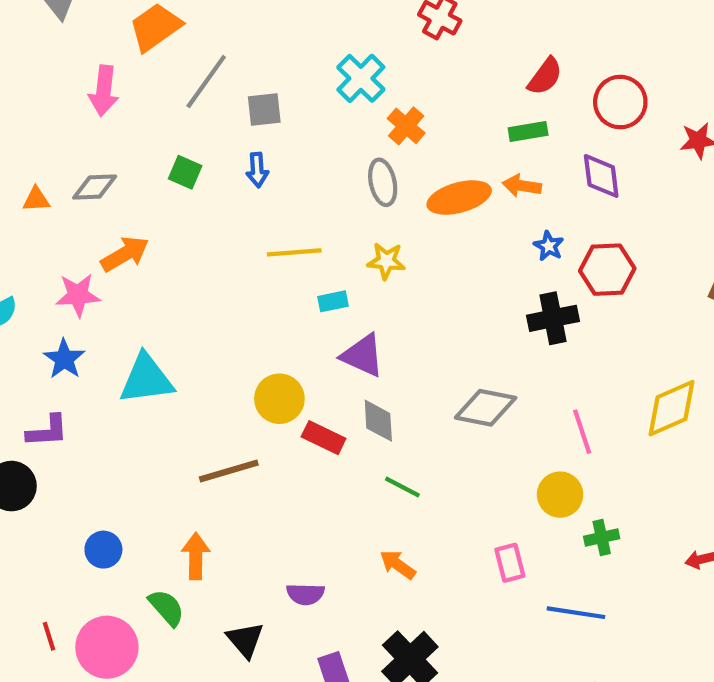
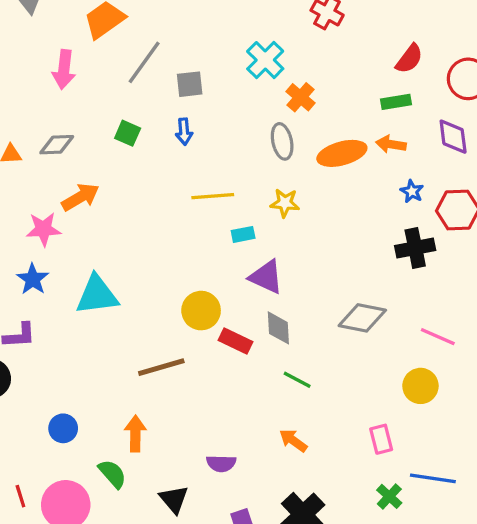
pink line: (582, 432) -> (438, 337), turned -48
green cross: (602, 537) -> (389, 496), moved, turned -35

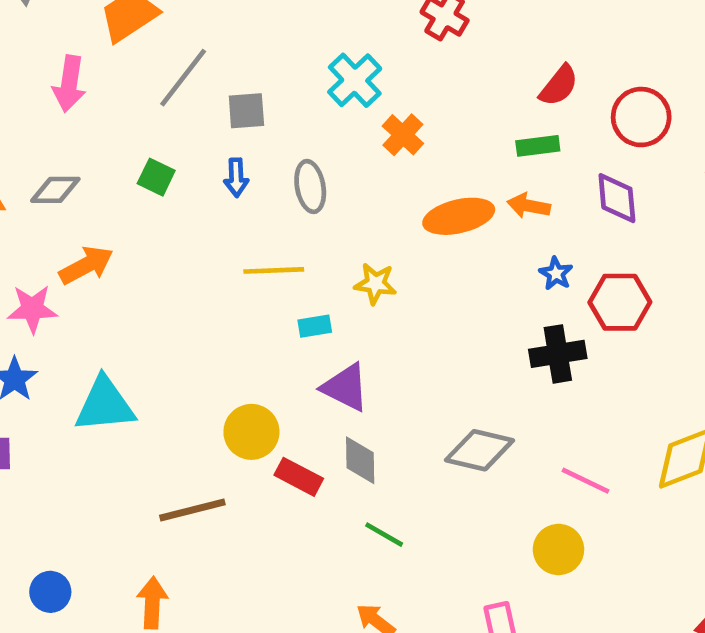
gray ellipse: (282, 141) -> (310, 186), moved

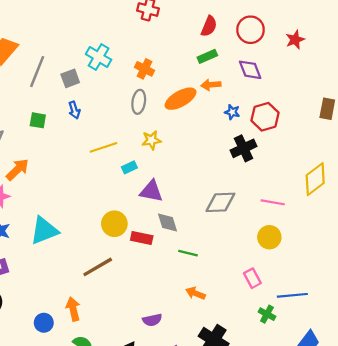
cyan cross: (355, 80) -> (99, 57), moved
gray ellipse: (310, 186) -> (139, 102), moved, turned 35
orange arrow: (152, 603) -> (73, 309), moved

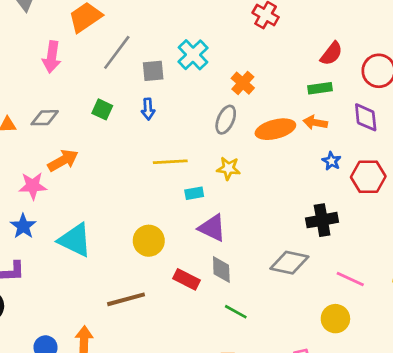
black cross: (244, 148) -> (322, 220), moved
yellow circle: (114, 224) -> (149, 241), moved
cyan triangle: (44, 231) -> (75, 240), turned 32

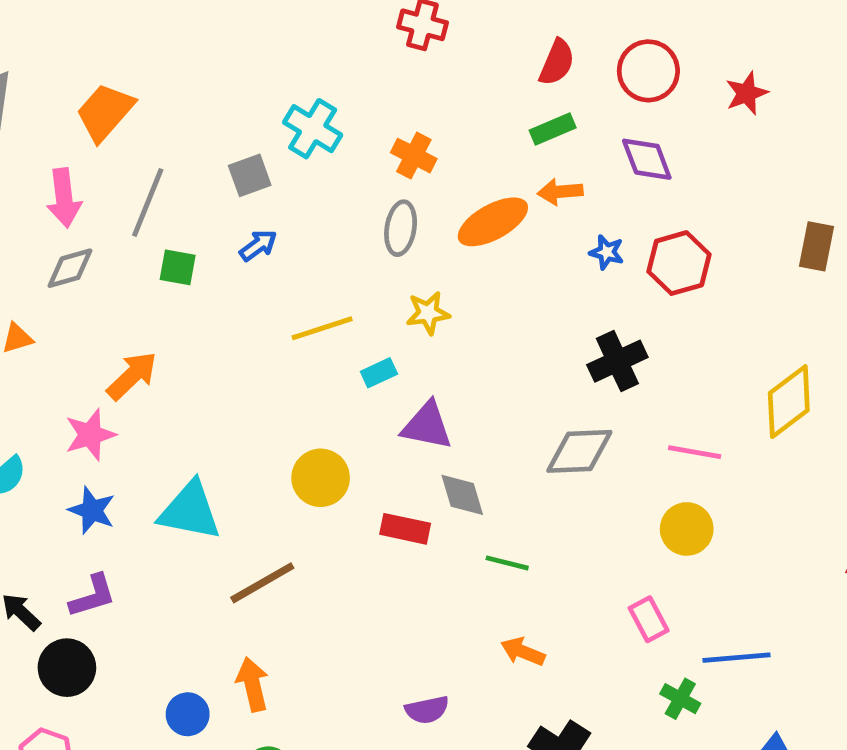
gray line: (117, 52) -> (148, 202), moved
blue arrow: (148, 109) -> (258, 245), turned -108
gray diamond: (45, 118) -> (70, 268), moved
brown line: (126, 299) -> (262, 583), moved

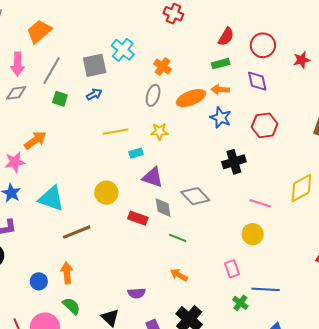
gray square: (250, 175) -> (95, 65), size x1.4
blue star: (607, 252) -> (221, 118), moved, size x1.5
gray diamond: (579, 451) -> (195, 196), moved, turned 40

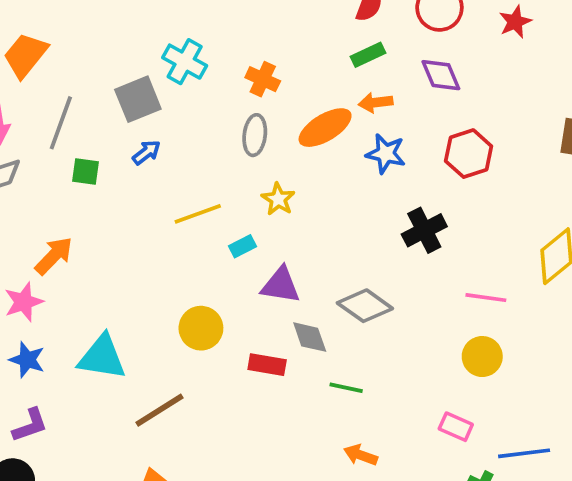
yellow star: (159, 131) -> (278, 199), turned -30
pink rectangle: (232, 269) -> (456, 427), turned -36

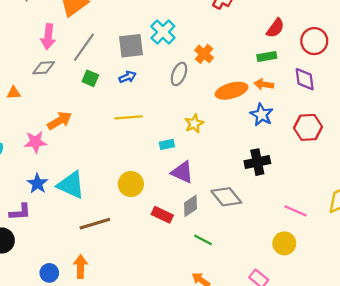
gray ellipse: (255, 135) -> (179, 74), moved
yellow line: (198, 214) -> (128, 117), moved
black cross: (424, 230) -> (257, 162), moved
gray diamond: (310, 337) -> (191, 206), turned 60
blue star: (27, 360) -> (37, 183), moved

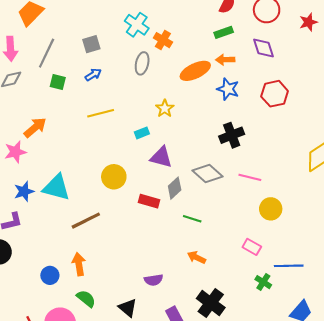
cyan cross: (163, 32) -> (137, 25), moved
gray square: (131, 46) -> (91, 44), size x0.7
blue star: (37, 183) -> (24, 191), turned 30
pink line: (295, 211) -> (250, 177), moved

